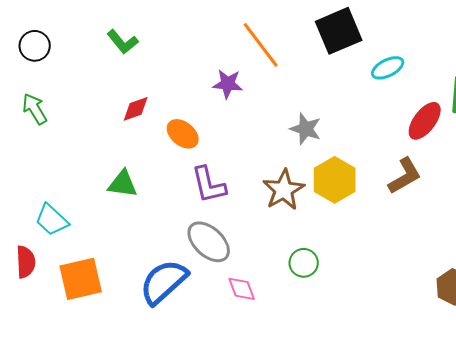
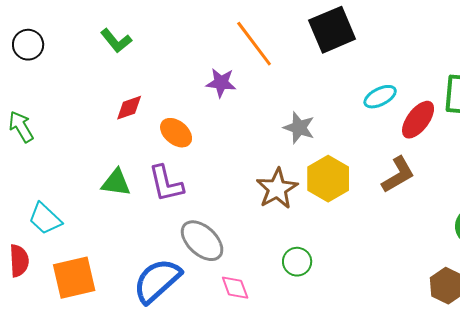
cyan ellipse: (388, 68) -> (380, 97), moved
green arrow: (35, 109) -> (21, 127), moved
purple L-shape: (209, 185) -> (166, 184), moved

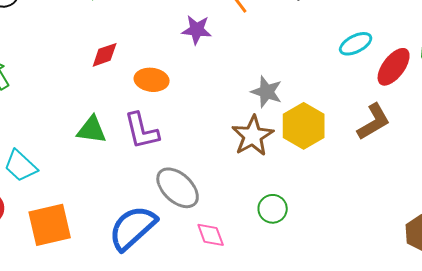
gray star: (299, 128) -> (267, 92), moved
orange ellipse: (176, 133) -> (152, 80), turned -32

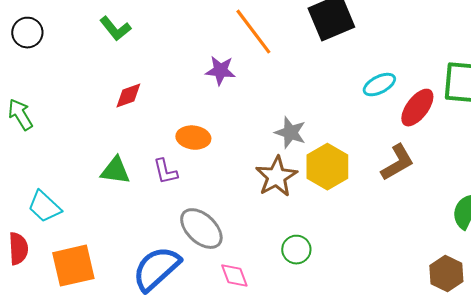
orange ellipse: (152, 80) -> (193, 138), moved
purple L-shape: (142, 131) -> (165, 172), size x0.7

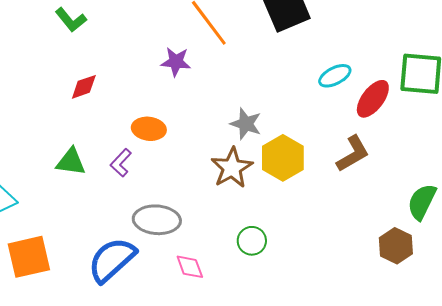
purple L-shape: (165, 172) -> (121, 163), turned 56
gray ellipse: (201, 229) -> (157, 220), turned -39
brown hexagon: (446, 274) -> (396, 246), moved

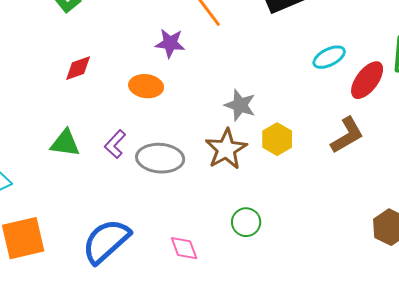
orange ellipse: (149, 129) -> (146, 86), moved
yellow hexagon: (283, 158) -> (277, 139), size x0.7
gray ellipse: (157, 220) -> (160, 158), moved

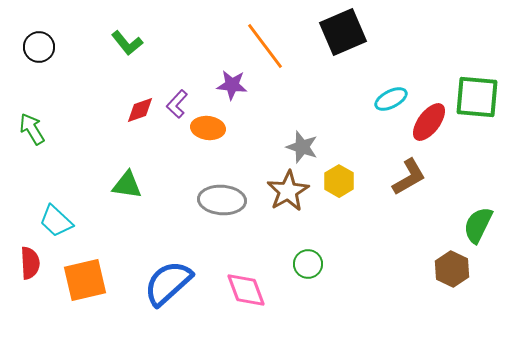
purple L-shape: (115, 144) -> (177, 104), moved
pink diamond: (184, 248) -> (246, 290), size x1.4

